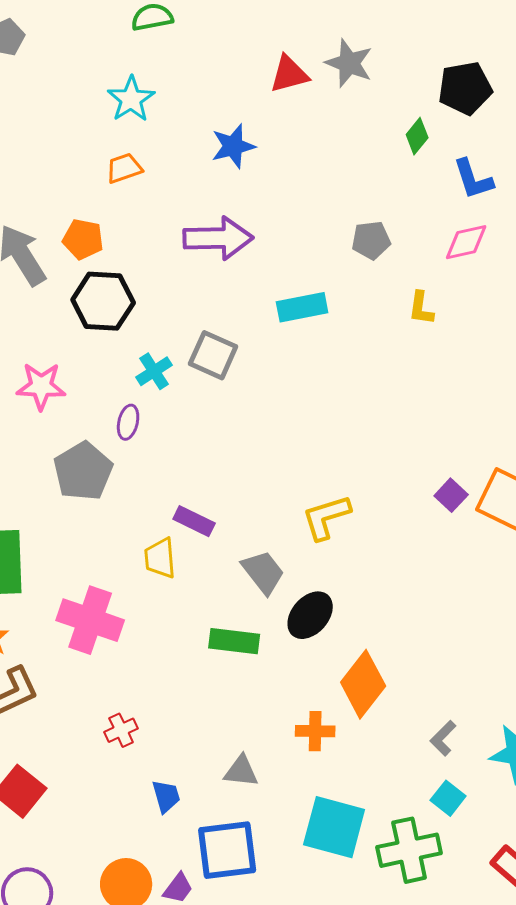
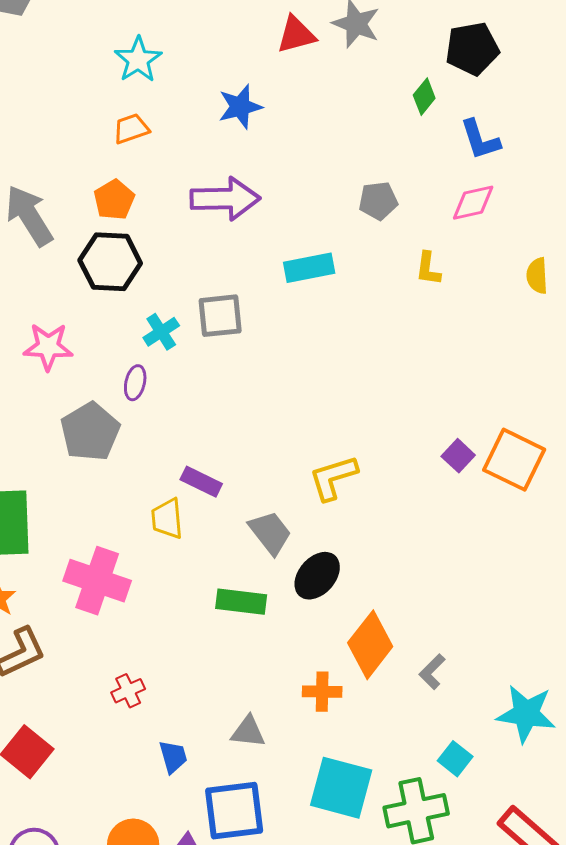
orange pentagon: (83, 239) -> (114, 200), moved, turned 30
gray square: (213, 355) -> (220, 316), turned -30
gray L-shape: (443, 738) -> (432, 672), moved

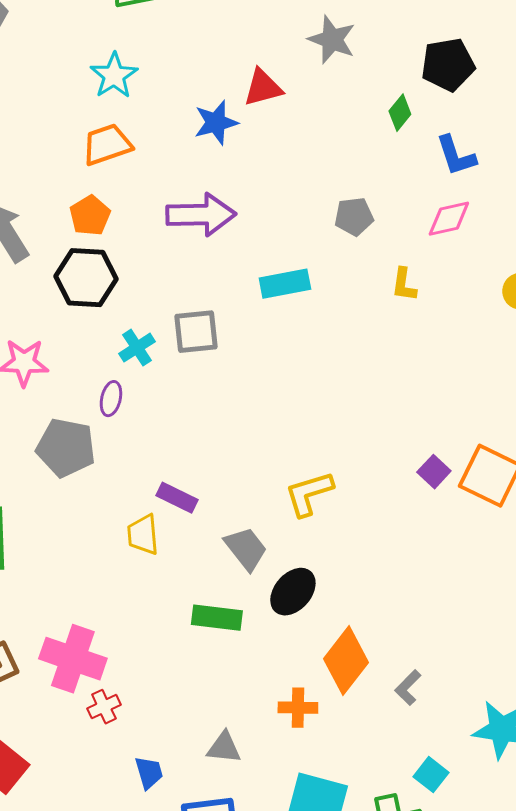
red triangle: (296, 35) -> (263, 88), moved
orange trapezoid: (131, 129) -> (107, 145), size x1.4
gray pentagon: (90, 432) -> (66, 448), turned -30
pink cross: (97, 581) -> (73, 659), moved

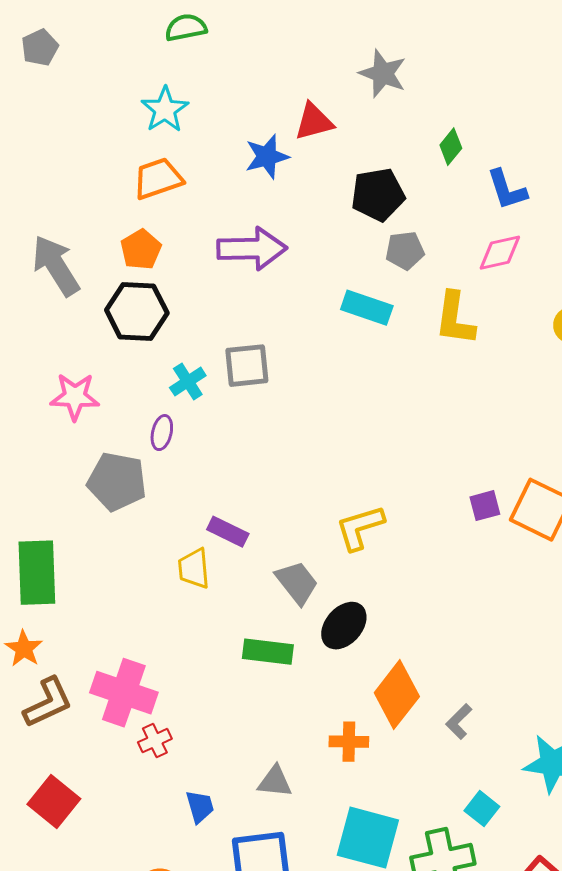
black pentagon: (448, 65) -> (378, 195), moved
cyan rectangle: (285, 284) -> (367, 308), moved, turned 30
yellow L-shape: (404, 285) -> (455, 319), size x1.6
purple square: (434, 472) -> (485, 506), turned 32

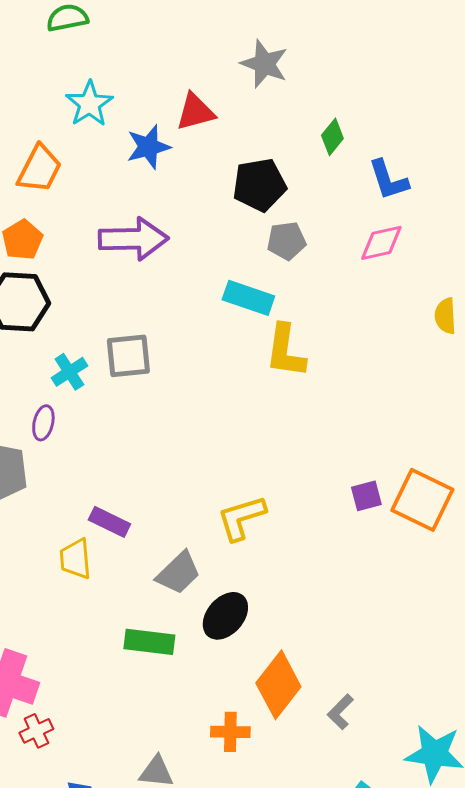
cyan star: (165, 110) -> (89, 104), moved
orange trapezoid: (158, 179) -> (39, 169), turned 136
yellow L-shape: (455, 319) -> (285, 351), moved
gray trapezoid: (297, 583) -> (178, 573), turned 84

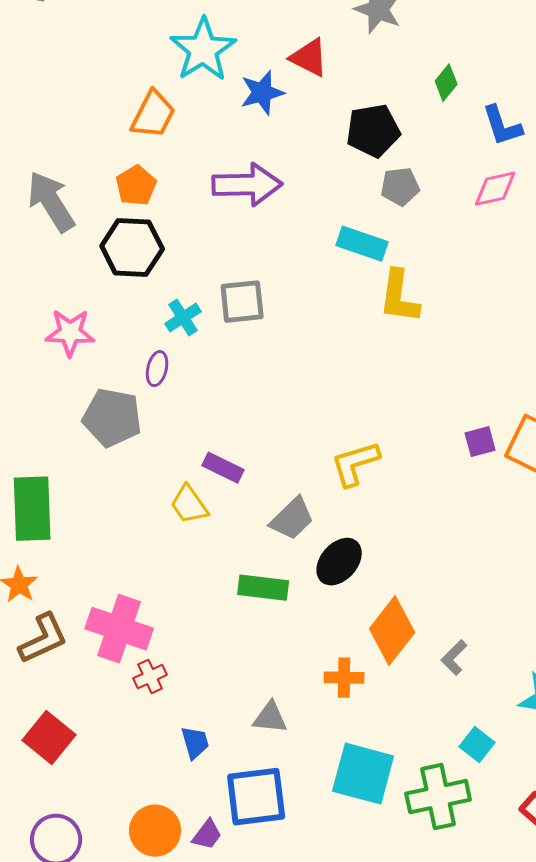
cyan star: (89, 104) -> (203, 50), size x1.4
red triangle: (195, 112) -> (309, 58), turned 42
yellow trapezoid: (75, 559) -> (189, 505), turned -30

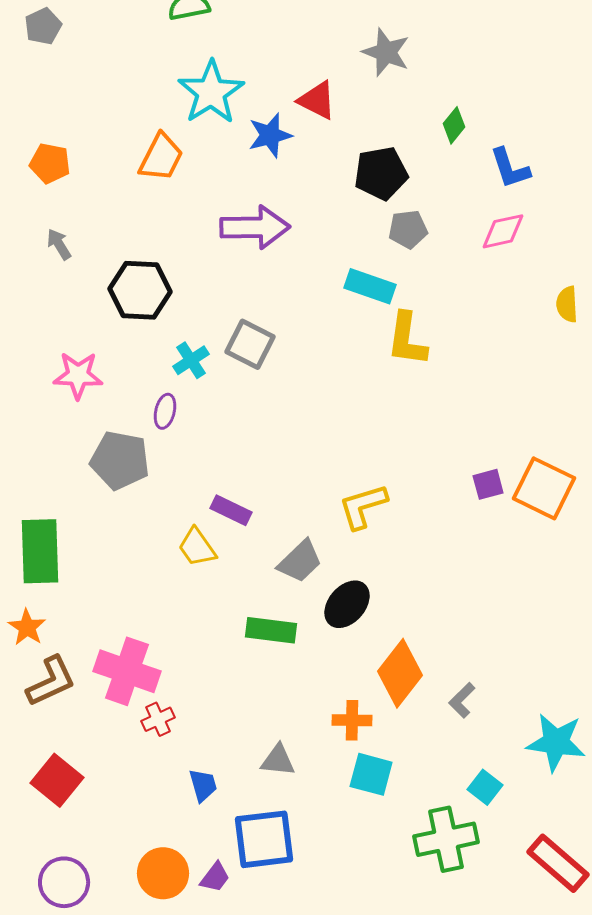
orange pentagon: (136, 186) -> (50, 163), moved, turned -30
gray arrow: (51, 202) -> (59, 244), size x0.5
gray square: (242, 302) -> (250, 344), turned 33
cyan square: (363, 774) -> (371, 774), moved, size x0.7

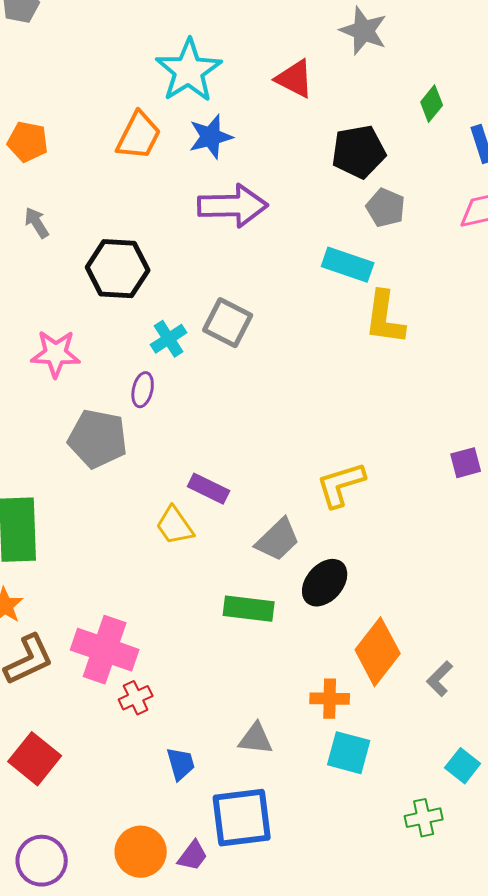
blue star: (270, 135) -> (211, 137), moved
gray pentagon: (408, 229) -> (386, 208), turned 30
green cross: (446, 839) -> (424, 818), size x0.6

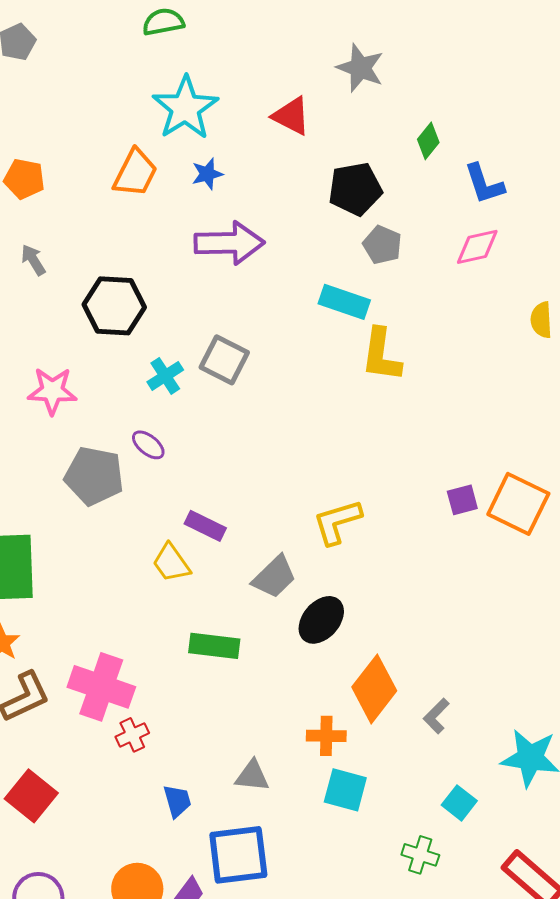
blue star: (211, 137) -> (207, 174), size x0.7
purple ellipse: (143, 390) -> (148, 445), moved, turned -64
green rectangle: (249, 609) -> (214, 646), moved
green cross: (424, 818) -> (420, 855), turned 30

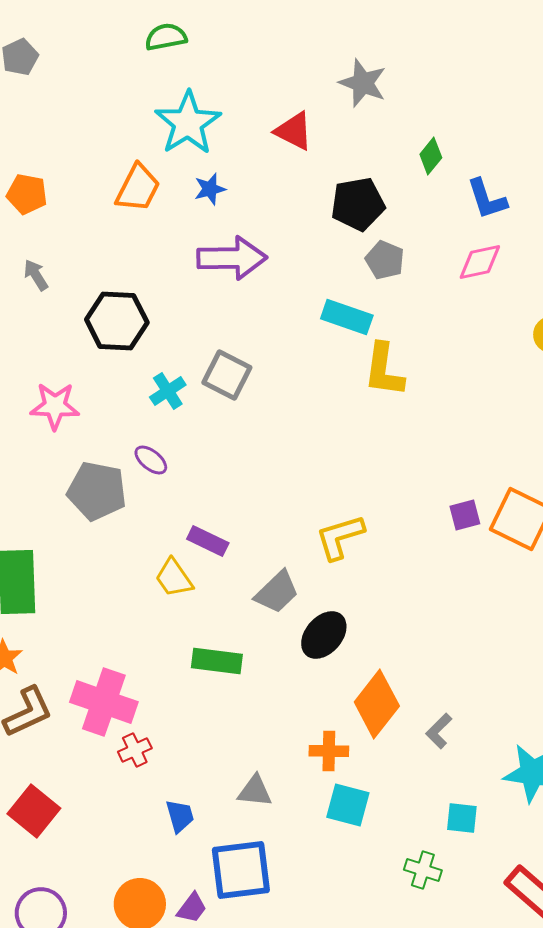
cyan square: (459, 803) -> (462, 818), turned -32

